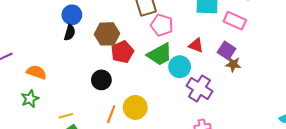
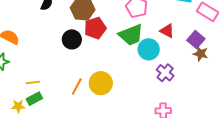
black circle: (101, 80) -> (72, 39), moved
purple cross: (199, 88) -> (165, 73), size x0.7

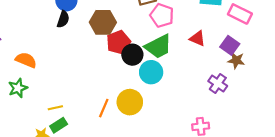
black circle: (72, 39) -> (132, 55), moved
cyan circle: (149, 49) -> (151, 72), moved
purple cross: (165, 73) -> (218, 84), moved

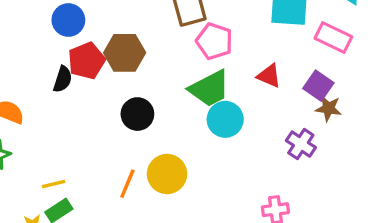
black semicircle: (63, 19) -> (63, 79), moved
red pentagon: (118, 42) -> (86, 61), moved
black circle: (132, 55) -> (137, 114), moved
cyan circle: (151, 72) -> (225, 119), moved

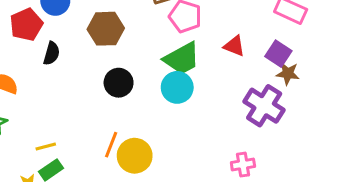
red pentagon: (86, 61) -> (26, 25), moved
cyan circle: (225, 119) -> (177, 87), moved
purple cross: (301, 144) -> (264, 106), size x1.5
yellow circle: (167, 174) -> (135, 156), moved

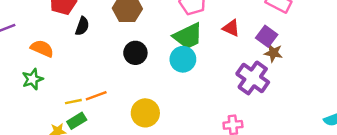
orange line: (111, 145) -> (96, 96), moved, turned 45

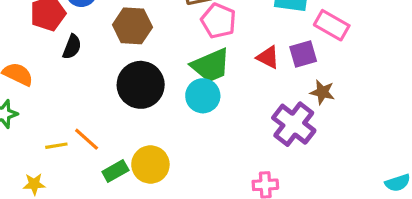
purple square: (267, 36) -> (303, 54), moved, turned 35
black circle: (135, 53) -> (141, 85), size x1.5
orange line: (96, 96) -> (87, 139), turned 60
green rectangle: (77, 121) -> (115, 171), moved

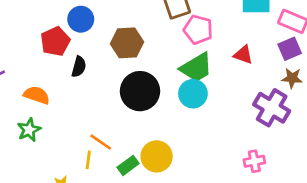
purple square: (303, 54) -> (290, 49), moved
yellow line: (56, 146) -> (88, 160), moved, turned -66

